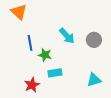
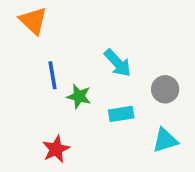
gray circle: (94, 40) -> (165, 89), moved
cyan rectangle: (55, 73) -> (121, 114), moved

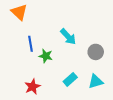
cyan rectangle: (121, 114) -> (70, 79), moved, turned -32

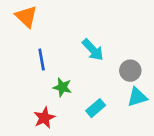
green star: (46, 56) -> (62, 87), moved
cyan triangle: (96, 81) -> (137, 97), moved

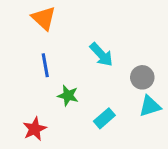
orange triangle: (26, 17) -> (44, 18), moved
red star: (44, 118) -> (35, 129), moved

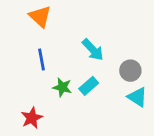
cyan triangle: (150, 106) -> (137, 97), turned 50
cyan rectangle: (104, 118) -> (89, 86), moved

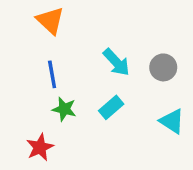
gray circle: (130, 71) -> (163, 67), moved
green star: (62, 87) -> (64, 109), moved

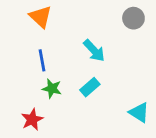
gray circle: (163, 67) -> (133, 18), moved
cyan triangle: (172, 121) -> (139, 112), moved

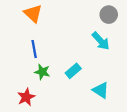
cyan arrow: (94, 51) -> (101, 41), moved
cyan triangle: (139, 112) -> (101, 90), moved

